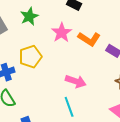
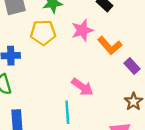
yellow pentagon: (30, 57) -> (43, 33), moved

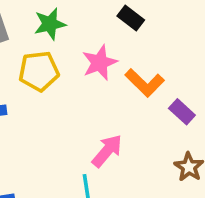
pink arrow: (82, 87) -> (107, 151), turned -80

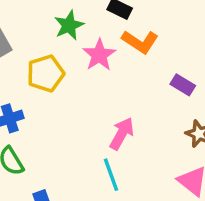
green star: (50, 24) -> (69, 25), moved
orange L-shape: (145, 83) -> (140, 42), moved

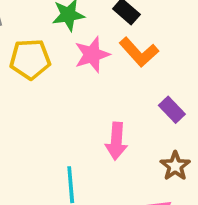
pink arrow: (122, 134) -> (116, 141), moved, turned 140

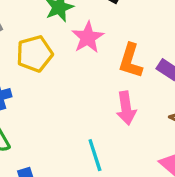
orange L-shape: (139, 52) -> (131, 61), moved, turned 72

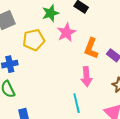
cyan line: (95, 155) -> (77, 103), moved

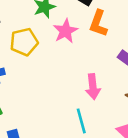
orange L-shape: (91, 48) -> (98, 23), moved

